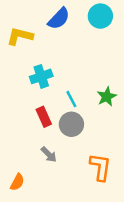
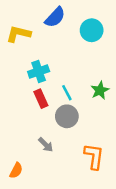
cyan circle: (100, 16) -> (92, 30), moved
red rectangle: (44, 117) -> (41, 99), moved

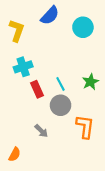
yellow L-shape: (19, 34) -> (17, 30), turned 95
cyan cross: (39, 72) -> (23, 67), moved
orange L-shape: (94, 156) -> (85, 127), moved

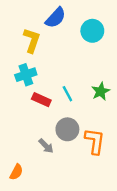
yellow L-shape: (17, 30) -> (32, 40), moved
red rectangle: (37, 89) -> (41, 100), turned -42
gray circle: (61, 105) -> (67, 129), moved

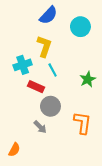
yellow L-shape: (32, 40) -> (44, 46), moved
cyan line: (67, 94) -> (53, 70), moved
gray circle: (67, 129) -> (50, 106), moved

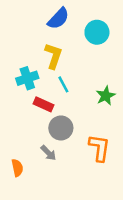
orange semicircle: (14, 150) -> (17, 168), moved, turned -40

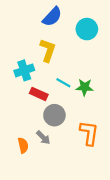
cyan line: (63, 84) -> (63, 83), moved, turned -32
green star: (106, 96) -> (85, 87), moved, turned 30
orange semicircle: (17, 168) -> (23, 145), moved

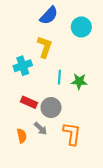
cyan line: (63, 83) -> (59, 77), turned 64
red rectangle: (39, 94) -> (29, 102), moved
orange L-shape: (89, 133) -> (72, 134), moved

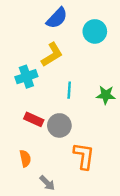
yellow L-shape: (45, 47) -> (52, 55), turned 40
green star: (79, 81) -> (106, 95), moved
gray arrow: (41, 128) -> (47, 183), moved

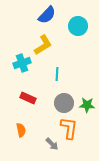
green star: (106, 95) -> (87, 105), moved
gray circle: (59, 125) -> (64, 103), moved
gray arrow: (47, 183) -> (52, 144), moved

